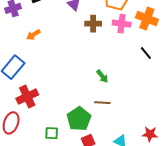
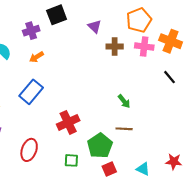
orange arrow: (33, 35) -> (36, 57), moved
red cross: (27, 97) -> (68, 122), moved

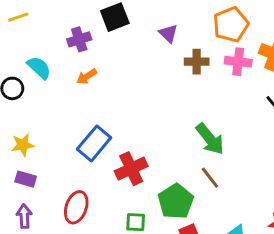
blue rectangle: (31, 92) -> (94, 143), moved
green arrow: (124, 101) -> (210, 139), size x1.6
brown line: (124, 129) -> (210, 178), turned 49

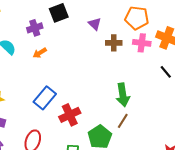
orange pentagon: (231, 25) -> (137, 18), turned 30
green arrow: (210, 139) -> (123, 95), turned 30
brown line: (210, 178) -> (123, 121), turned 70

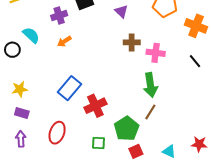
brown cross: (114, 43) -> (132, 42), moved
pink cross: (142, 43) -> (156, 53), moved

